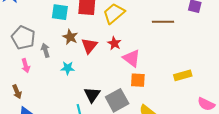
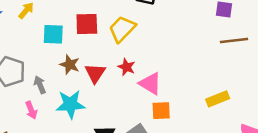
brown line: (163, 22) -> (234, 40), moved
pink arrow: (26, 66) -> (31, 110), moved
cyan star: (68, 68) -> (70, 104), size x1.6

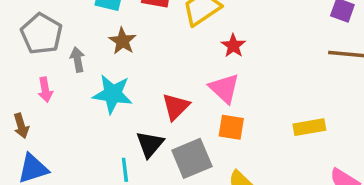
red star: (127, 67) -> (233, 46), moved
red triangle: (95, 73) -> (176, 107), moved
pink arrow: (31, 110) -> (45, 90), moved

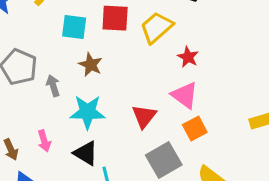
pink arrow: (45, 90) -> (44, 141), moved
orange square: (231, 127) -> (195, 128), turned -30
black triangle: (150, 144) -> (86, 153), moved, turned -32

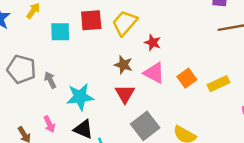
brown star: (91, 65) -> (123, 65), moved
orange square: (195, 128) -> (187, 78), moved

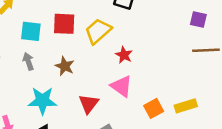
brown star: (123, 65) -> (65, 66), moved
orange square: (187, 78) -> (154, 108), moved
gray arrow: (50, 80) -> (28, 61), moved

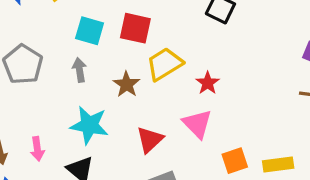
yellow trapezoid: (98, 31) -> (165, 64), moved

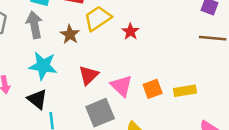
gray arrow: (79, 70) -> (34, 25), size x1.5
pink triangle: (197, 124) -> (121, 86), moved

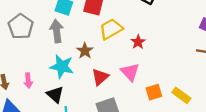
brown star: (70, 34) -> (85, 51), moved
pink triangle: (121, 86) -> (130, 72), moved
yellow rectangle: (185, 91) -> (181, 95), turned 42

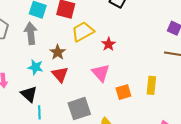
cyan star: (62, 67) -> (35, 67), size x0.7
red triangle: (100, 77) -> (60, 74), moved, turned -30
yellow rectangle: (181, 95) -> (151, 85), moved, turned 60

